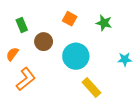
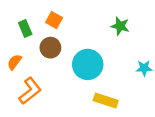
orange square: (70, 19) -> (54, 20), moved
yellow rectangle: (91, 87) -> (106, 100), turned -30

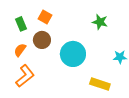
orange semicircle: (14, 62) -> (20, 50), moved
yellow rectangle: (106, 100) -> (100, 84), moved

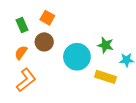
green star: (100, 22) -> (105, 45), moved
yellow rectangle: (100, 84) -> (105, 77), moved

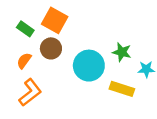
orange square: (47, 18) -> (55, 20), size x1.5
green rectangle: (22, 25) -> (25, 29), turned -32

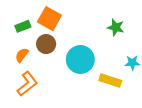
green rectangle: (25, 29) -> (23, 26), turned -56
green star: (122, 52) -> (116, 27), moved

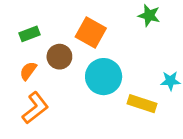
orange square: (49, 19) -> (91, 32), moved
green star: (116, 27) -> (149, 15), moved

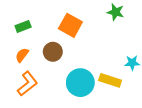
brown circle: (59, 57) -> (53, 52), moved
cyan circle: (104, 77) -> (80, 83), moved

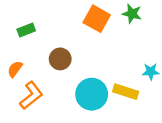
orange square: (70, 25) -> (97, 19), moved
orange semicircle: (22, 55) -> (15, 69), moved

